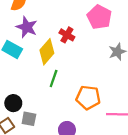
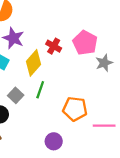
pink pentagon: (99, 17) -> (85, 43), moved
gray square: (29, 119) -> (16, 95), moved, turned 32

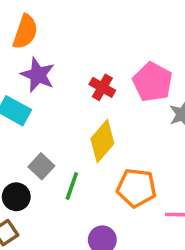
yellow diamond: (33, 63) -> (102, 141), moved
green line: (40, 90) -> (72, 186), moved

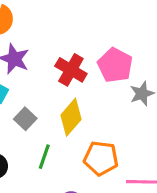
red cross: (102, 87) -> (71, 70), size x1.4
gray square: (41, 166) -> (25, 119), moved

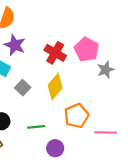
green line: (44, 157) -> (36, 127), moved, turned 66
orange pentagon: (101, 158) -> (76, 116), turned -30

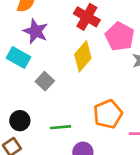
red cross: (55, 53) -> (87, 17), moved
yellow diamond: (55, 87) -> (83, 56), moved

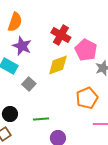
yellow diamond: (83, 56) -> (58, 65), turned 30
orange pentagon: (108, 114) -> (87, 98), moved

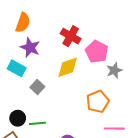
green line: (41, 119) -> (37, 123), moved

